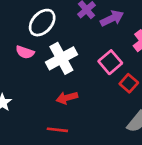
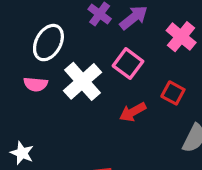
pink square: (110, 62) -> (128, 64), moved
red arrow: (67, 98) -> (133, 112), moved

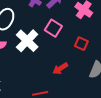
red arrow: (133, 112) -> (60, 69), moved

